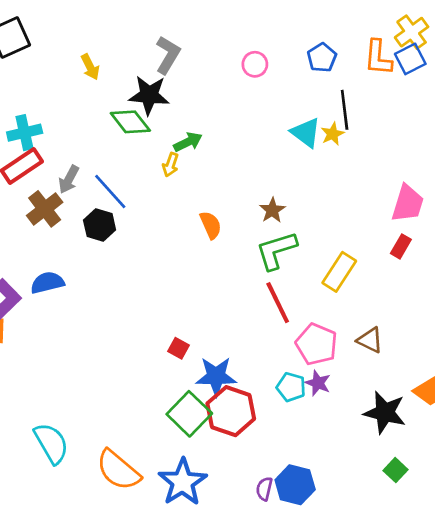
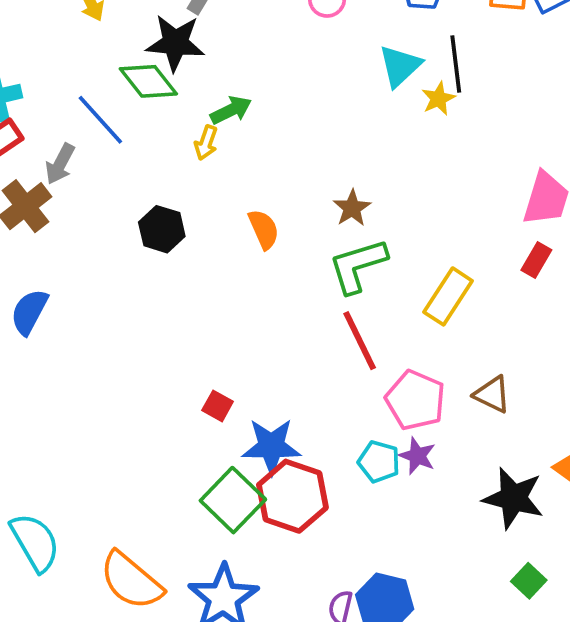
cyan triangle: (306, 133) -> (400, 66), moved, turned 40
blue line: (110, 192) -> (100, 120), moved
black hexagon: (100, 225) -> (162, 229), moved
blue semicircle: (47, 283) -> (29, 312), turned -48

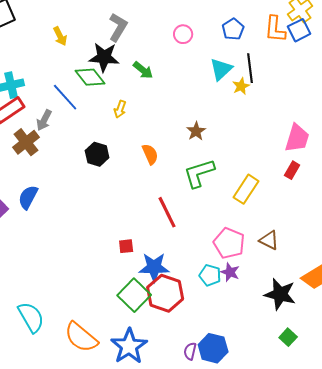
green arrow: (231, 110) -> (143, 70), moved, turned 65
brown star: (352, 208) -> (196, 131), moved
red line: (360, 341) -> (167, 212), moved
red square: (218, 406) -> (126, 246), turned -35

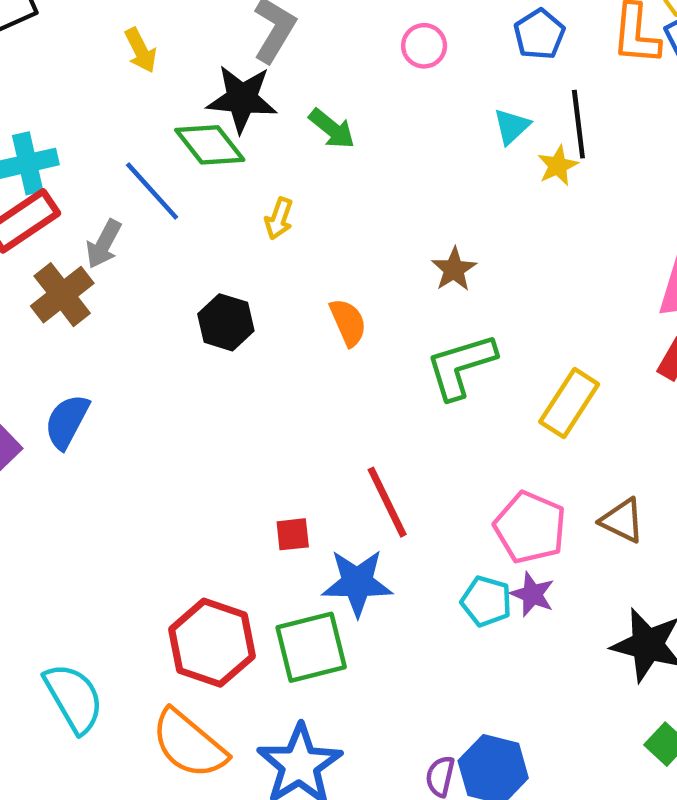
cyan triangle: (221, 69) -> (512, 126), size x0.7
red line: (167, 212) -> (387, 502), moved
red hexagon: (165, 293) -> (212, 643), moved
green square: (134, 295) -> (311, 647), turned 32

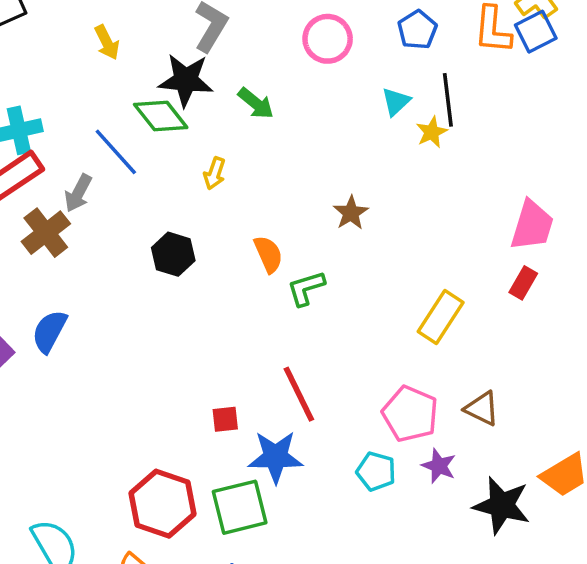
pink circle: (424, 46) -> (328, 39), size x1.4
green L-shape: (461, 366) -> (306, 288), moved, size x0.7
purple star: (532, 594) -> (439, 466), moved

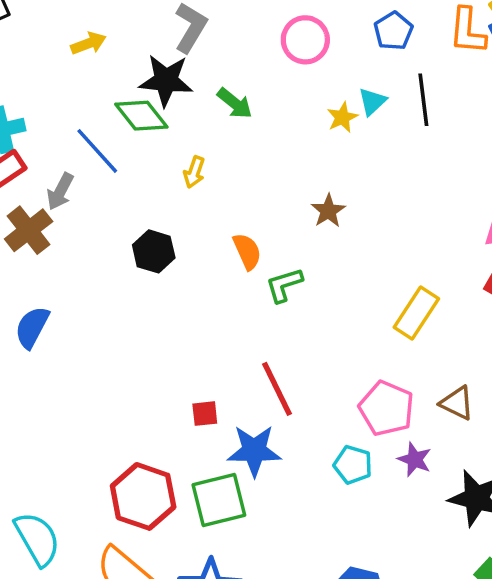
yellow arrow: (107, 42) -> (88, 43), turned -84
yellow star: (432, 132) -> (342, 117), moved

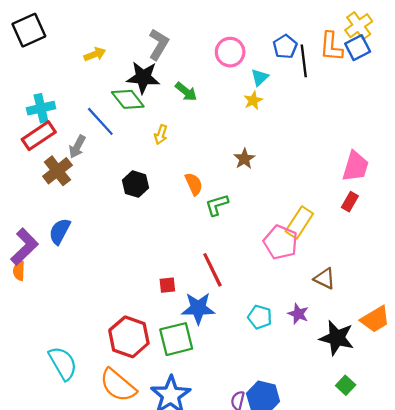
black line: (423, 100) -> (304, 61), moved
cyan triangle: (372, 102) -> (260, 77), moved
pink pentagon: (386, 408) -> (281, 242), moved

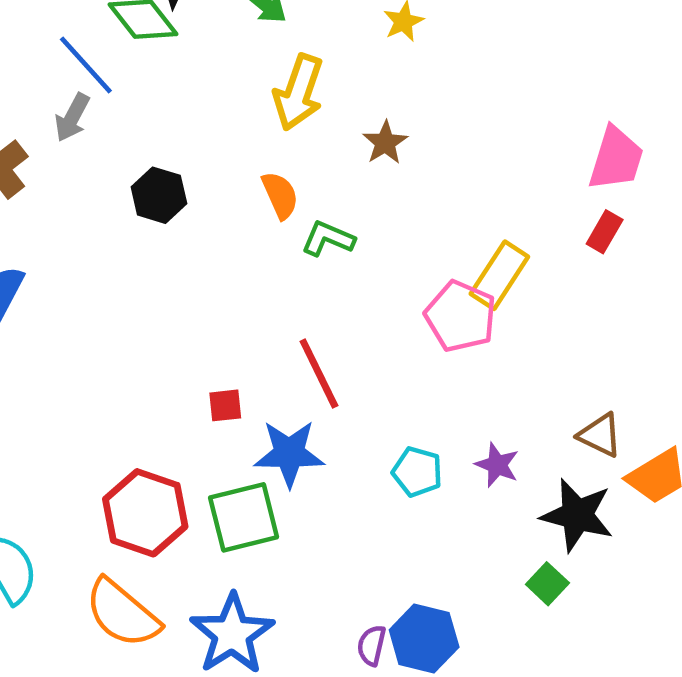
yellow arrow: (161, 135) -> (298, 92), moved, size x1.8
gray arrow: (77, 147) -> (72, 118), moved
green L-shape: (217, 205) -> (328, 239), turned 40
brown triangle: (325, 279) -> (600, 435), moved
green square: (346, 385) -> (547, 584), moved

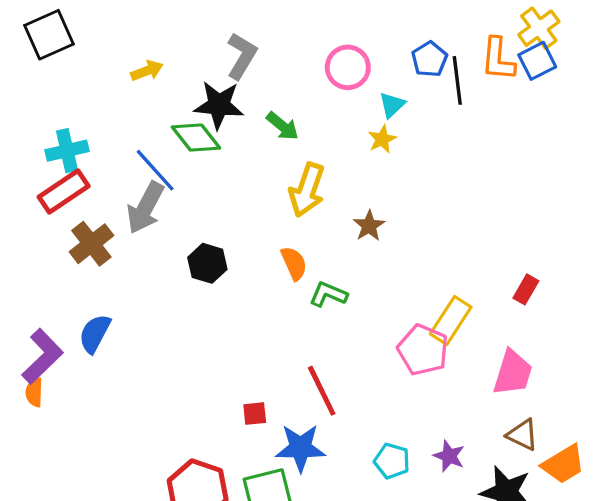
gray arrow: (72, 118) -> (145, 208), size x1.5
pink trapezoid: (616, 159) -> (513, 373), moved

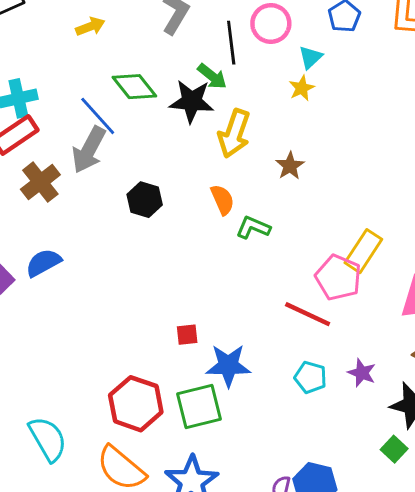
black line: (457, 80) -> (231, 43), moved
black star: (219, 105) -> (192, 101), moved
blue semicircle: (95, 334) -> (43, 263), turned 33
red line: (322, 391) -> (308, 314), moved, turned -39

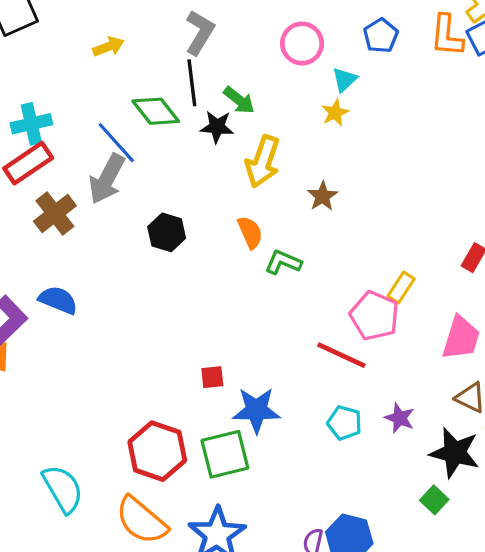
black line: (231, 43) -> (192, 83), moved
black star: (192, 101) -> (217, 127), size x0.7
yellow rectangle: (363, 251) -> (401, 287), size x0.7
blue semicircle: (43, 263) -> (58, 300), turned 51

